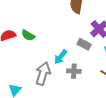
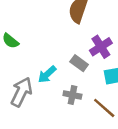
gray cross: (74, 71) -> (72, 95), moved

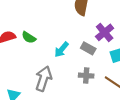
cyan arrow: (47, 74) -> (61, 50), moved

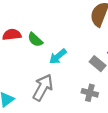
cyan arrow: (61, 50) -> (58, 56), moved

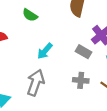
green semicircle: (35, 40) -> (30, 15), moved

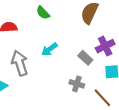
gray arrow: (36, 83) -> (20, 63), moved, turned -50

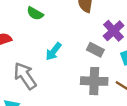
gray cross: (77, 84) -> (94, 81), size x1.5

